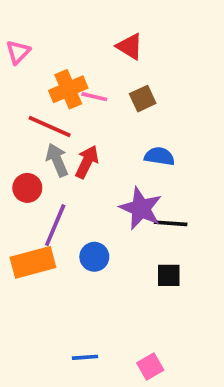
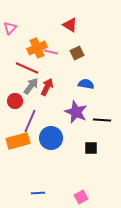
gray arrow: (57, 160) -> (31, 86), turned 60
black line: (171, 223) -> (102, 120), moved
blue circle: (94, 257) -> (51, 138), size x1.5
blue line: (85, 357) -> (38, 193), moved

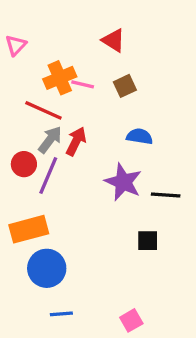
purple line: (30, 121) -> (48, 176), moved
blue circle: (51, 138) -> (47, 268), moved

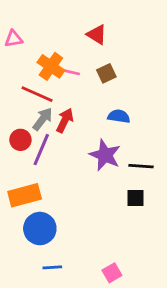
pink triangle: (16, 45) -> (14, 39), turned 36
orange cross: (60, 78) -> (51, 66), turned -32
black square: (148, 241) -> (135, 198), moved

